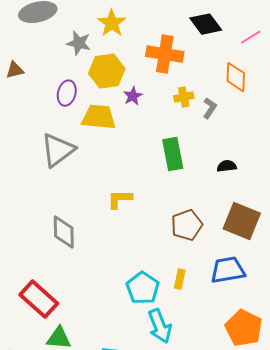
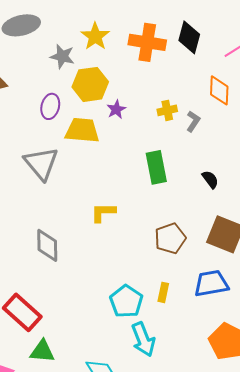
black diamond: (206, 24) -> (189, 37), turned 52
orange cross: (165, 54) -> (147, 42), moved
gray triangle: (58, 150) -> (41, 163), turned -33
black semicircle: (227, 166) -> (210, 179), turned 60

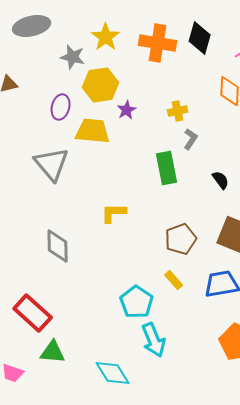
gray L-shape: (193, 121) -> (191, 139), moved
yellow rectangle: (163, 292) -> (174, 280), moved, turned -54

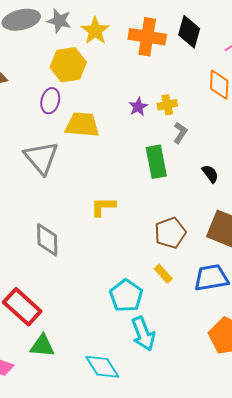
gray star: (73, 57) -> (59, 21), moved
yellow hexagon: (101, 85) -> (68, 65), moved
purple star: (127, 110) -> (138, 107), moved

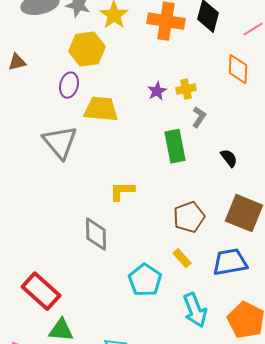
gray diamond: (47, 240) -> (96, 234), moved
cyan arrow: (143, 334) -> (195, 310), moved

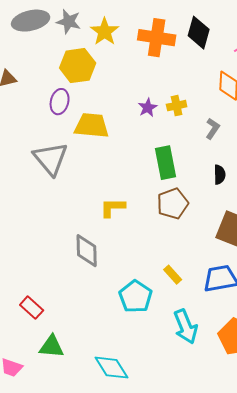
gray L-shape: (199, 117) -> (213, 129), moved
black semicircle: (229, 158) -> (220, 175), turned 36
brown pentagon: (189, 217) -> (173, 204), moved
red rectangle: (41, 291) -> (32, 308), size x0.6

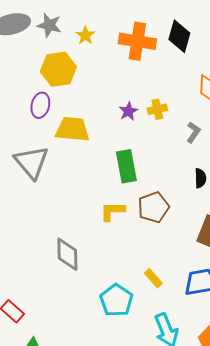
yellow star: (105, 32) -> (85, 35), size x0.7
green rectangle: (166, 163) -> (126, 166), moved
yellow L-shape: (113, 208) -> (112, 211), moved

